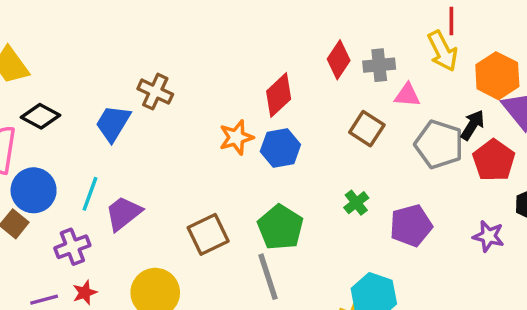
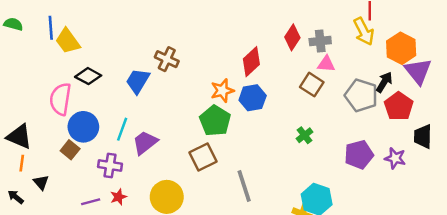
pink triangle: (407, 95) -> (326, 64), moved
purple pentagon: (411, 226) -> (359, 155), moved
green pentagon: (280, 227) -> (215, 121), moved
purple cross: (72, 247) -> (110, 165), turned 30

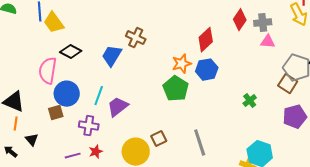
brown square: (312, 85) -> (288, 84), moved
brown square: (70, 150) -> (56, 113), turned 35
brown square: (203, 157) -> (159, 139), moved, size x0.7

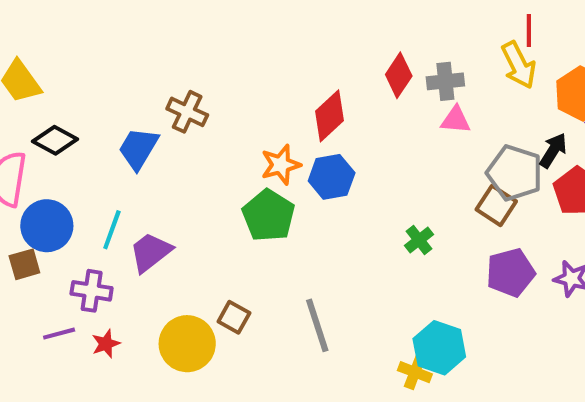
brown square: (159, 139) -> (234, 317), turned -35
purple line: (73, 156) -> (59, 334), moved

